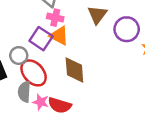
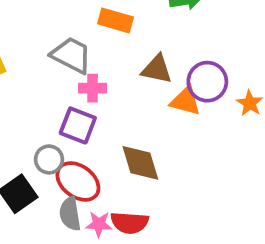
brown triangle: (97, 15) -> (157, 69), turned -42
orange triangle: (59, 36) -> (186, 101), moved

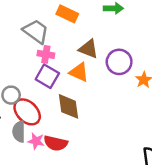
orange triangle: (186, 101) -> (79, 72), moved
purple square: (78, 125) -> (47, 76), moved

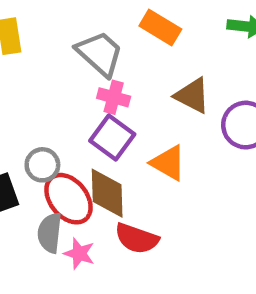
orange triangle: (79, 72) -> (168, 163), moved
brown diamond: (69, 106) -> (107, 193), moved
red semicircle: (56, 143) -> (137, 238), moved

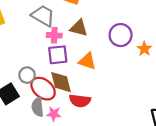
brown triangle: (192, 95) -> (79, 28), moved
purple square: (112, 138) -> (58, 55), turned -30

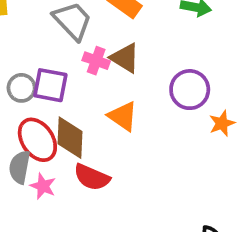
pink cross: (54, 35) -> (96, 61), moved
purple square: (58, 55) -> (50, 85), moved
gray circle: (27, 75) -> (22, 88), moved

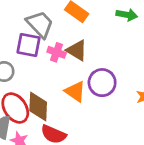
purple square: (50, 85) -> (28, 45), moved
purple circle: (190, 90) -> (102, 83), moved

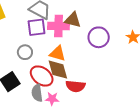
pink cross: (57, 52) -> (59, 26), size x1.5
orange triangle: (75, 91) -> (58, 53), moved

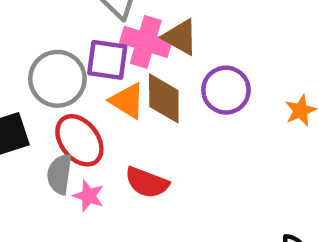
purple square: (36, 27) -> (107, 60), moved
gray circle: (25, 52) -> (57, 79), size x1.6
brown diamond: (58, 70) -> (164, 98), moved

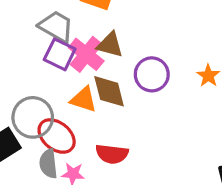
pink cross: (146, 42) -> (86, 54), turned 36
purple square: (107, 60) -> (60, 54), moved, turned 32
gray circle: (57, 79) -> (33, 117), moved

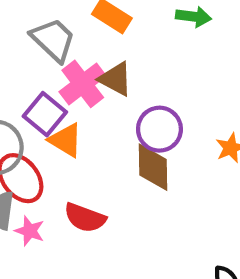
purple square: (60, 54) -> (45, 114), moved
brown diamond: (109, 91) -> (153, 167), moved

